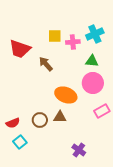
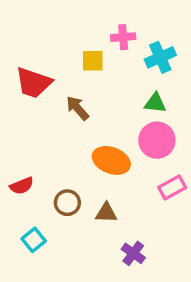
pink cross: (73, 42) -> (123, 37), moved
brown triangle: (60, 117) -> (106, 213), moved
red semicircle: (13, 123) -> (22, 186), moved

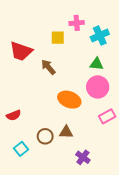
brown circle: (67, 203) -> (45, 136), moved

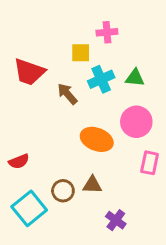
cyan cross: (100, 36) -> (101, 79), moved
green triangle: (97, 64) -> (135, 78), moved
pink rectangle: (107, 116) -> (150, 163), turned -49
cyan square: (21, 149) -> (29, 208), size x1.6

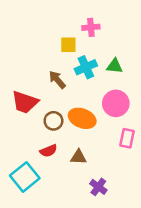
red trapezoid: (29, 72) -> (25, 102), moved
red semicircle: (19, 161) -> (48, 151), moved
brown circle: (63, 191) -> (53, 121), moved

